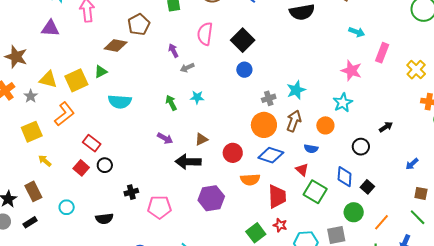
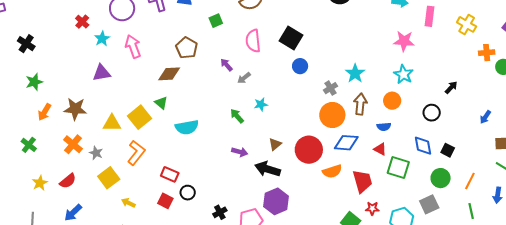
green triangle: (101, 72) -> (161, 103), turned -40
gray star: (31, 96) -> (96, 153), moved
red circle: (233, 153) -> (309, 150), size x1.4
black arrow: (188, 162) -> (268, 169), turned 30
purple hexagon: (211, 198) -> (276, 201), moved

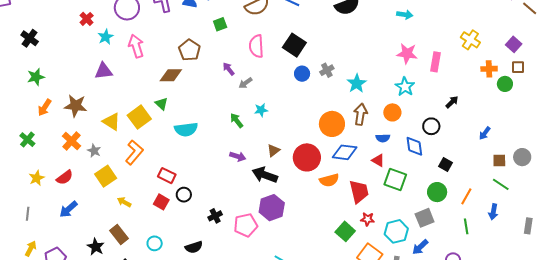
pink rectangle: (430, 16) -> (436, 62), moved
gray cross: (330, 88) -> (327, 70), moved
yellow triangle: (112, 123) -> (111, 122), turned 30
blue diamond: (423, 146) -> (414, 146), moved

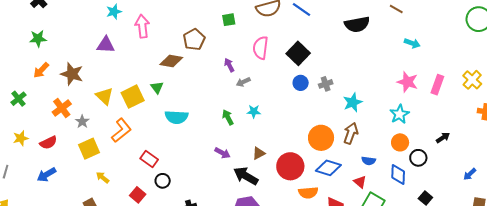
pink rectangle: (436, 62) -> (437, 85), moved
orange circle: (392, 112) -> (400, 142), moved
red square: (161, 202) -> (138, 195), moved

